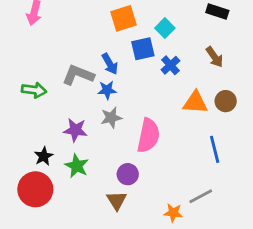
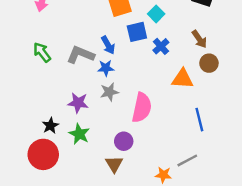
green arrow: (34, 90) -> (42, 52), moved, turned -135
brown circle: (226, 101) -> (209, 63), moved

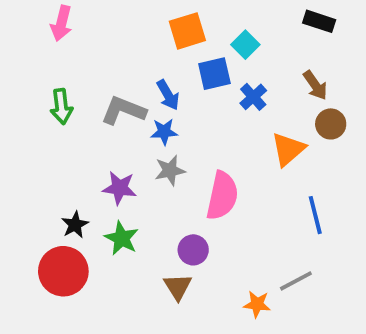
green arrow: (42, 52) -> (61, 107), turned -150
orange triangle: (183, 79) -> (288, 149), turned -45

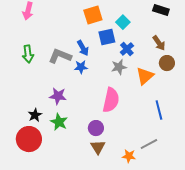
gray star: (170, 170) -> (119, 67), moved
brown triangle: (178, 287) -> (98, 147), moved

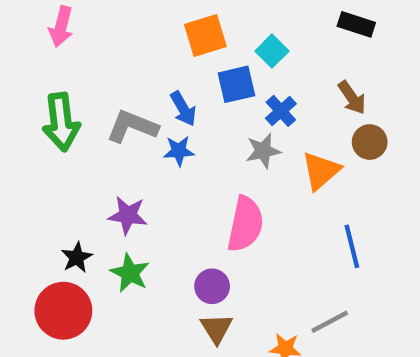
green arrow: (28, 54) -> (61, 122), size x1.4

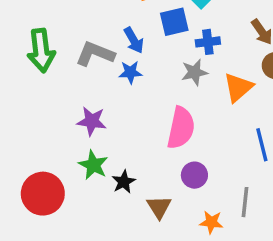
blue cross: (281, 111) -> (208, 42), turned 35
black star: (77, 257) -> (124, 182), moved
purple circle: (212, 286) -> (194, 175), moved
gray line: (330, 322) -> (245, 202), turned -56

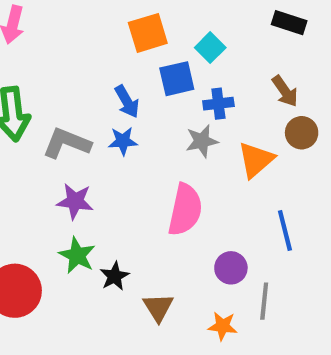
gray L-shape: (95, 54) -> (67, 143), moved
purple circle: (194, 175) -> (231, 268), moved

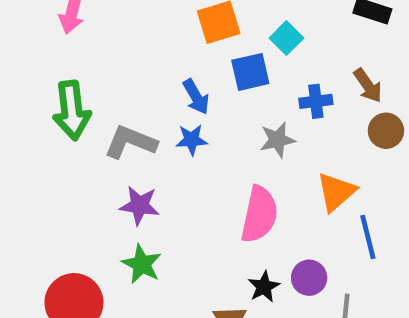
blue cross: (218, 104) -> (316, 101), moved
orange triangle: (256, 160) -> (336, 192), moved
black star: (115, 276) -> (264, 287), moved

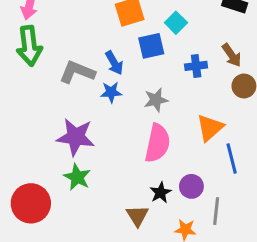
green arrow: (72, 110) -> (29, 46), moved
gray star: (277, 140) -> (156, 100), moved
gray L-shape: (130, 142) -> (77, 72), moved
purple star: (140, 205) -> (76, 137), size x1.4

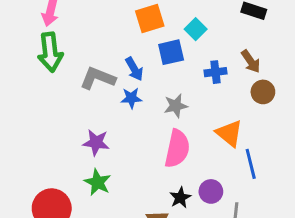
orange triangle: (210, 128) -> (229, 133), turned -40
purple star: (76, 137) -> (96, 142), size x0.7

